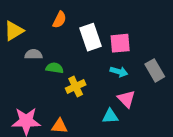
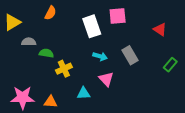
white rectangle: (90, 37) -> (92, 26), moved
pink square: (120, 43) -> (118, 16), moved
cyan triangle: (110, 116) -> (84, 93), moved

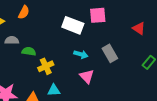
orange semicircle: (50, 13) -> (24, 12), moved
white rectangle: (92, 26) -> (73, 25), turned -50
cyan triangle: (84, 93) -> (54, 90), moved

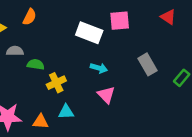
red triangle: (139, 28) -> (168, 17), moved
gray rectangle: (110, 53) -> (148, 64), moved

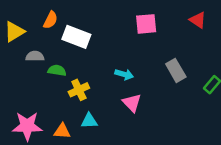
white rectangle: (89, 33) -> (76, 37), moved

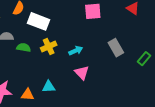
cyan arrow: (124, 74) -> (76, 51), turned -40
yellow cross: (79, 90) -> (49, 47), moved

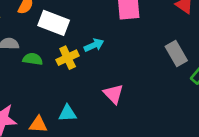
gray rectangle: (116, 48) -> (176, 53), moved
cyan arrow: (76, 51) -> (94, 45), moved

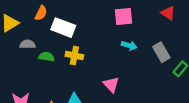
cyan arrow: (94, 45) -> (129, 45), moved, turned 40
yellow cross: (68, 58) -> (74, 56), turned 36

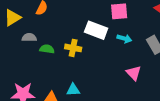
white rectangle: (63, 28) -> (96, 30), moved
pink triangle: (111, 85) -> (134, 73), moved

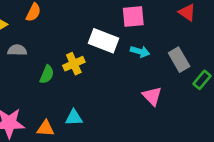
yellow cross: (73, 48) -> (74, 64), turned -35
green semicircle: (47, 49) -> (47, 74), moved, turned 104

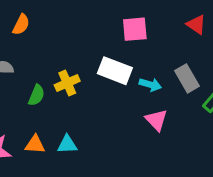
white rectangle: (104, 41) -> (115, 71), moved
cyan arrow: (140, 52) -> (150, 85), moved
orange triangle: (46, 128) -> (35, 144), moved

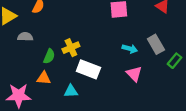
white rectangle: (115, 71) -> (88, 69), moved
orange triangle: (35, 144) -> (44, 78), moved

